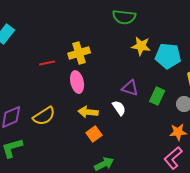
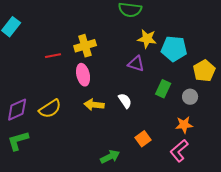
purple triangle: (130, 88) -> (136, 64), moved
orange square: (94, 134) -> (143, 139), moved

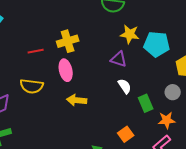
green rectangle: (163, 89) -> (146, 103), moved, turned -48
white semicircle: (125, 101) -> (125, 86), moved
yellow semicircle: (50, 109) -> (32, 86), moved, turned 40

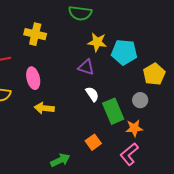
yellow cross: (68, 41) -> (35, 34), moved, turned 30
green rectangle: (146, 103) -> (113, 111), size x1.4

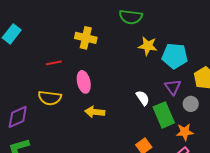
purple triangle: (86, 67) -> (173, 87), moved, turned 36

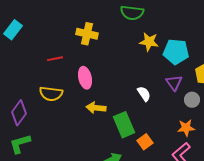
green rectangle: (164, 115) -> (124, 125), moved
purple diamond: (18, 117) -> (19, 113), turned -30

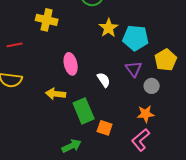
yellow star: (149, 42) -> (109, 28), turned 30
pink ellipse: (85, 78) -> (71, 64), moved
orange square: (145, 142) -> (105, 128), turned -35

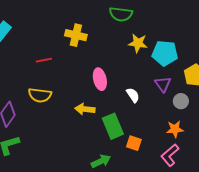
yellow star: (109, 28) -> (138, 43), turned -30

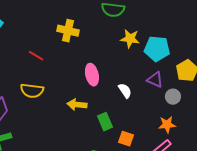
red line: (44, 60) -> (36, 56), turned 42
purple triangle: (163, 84) -> (155, 80), turned -30
green rectangle: (113, 126) -> (105, 122), size x0.7

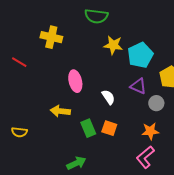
cyan pentagon: (157, 49) -> (140, 55), turned -30
yellow semicircle: (32, 91) -> (19, 132), moved, size x0.7
orange square: (126, 139) -> (109, 128), moved

